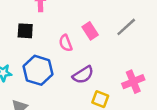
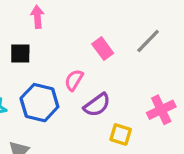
pink semicircle: (66, 43) -> (74, 80), moved, turned 56

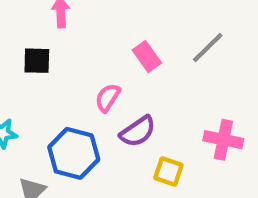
blue hexagon: (39, 103) -> (74, 153), moved
pink cross: (161, 110) -> (223, 140), turned 36

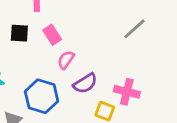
pink rectangle: (147, 56) -> (52, 35), moved
pink cross: (223, 140) -> (127, 92), moved

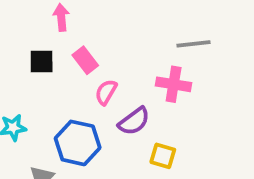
gray line: (134, 29) -> (194, 44), turned 40
pink cross: (127, 92) -> (174, 84), moved

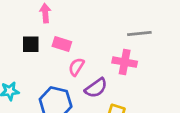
pink rectangle: (85, 60) -> (62, 44), turned -36

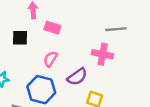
pink rectangle: (62, 44) -> (52, 28), moved
pink semicircle: (76, 67) -> (50, 59), moved

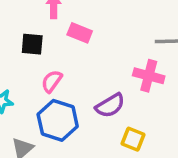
pink semicircle: (50, 59) -> (52, 81), moved

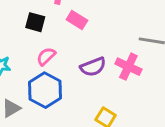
purple semicircle: (110, 106) -> (93, 67), moved

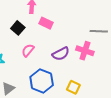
black square: (35, 22) -> (18, 28), turned 32
blue hexagon: (45, 90) -> (42, 81), moved

